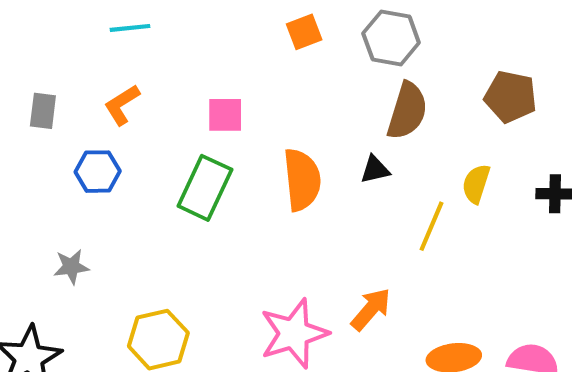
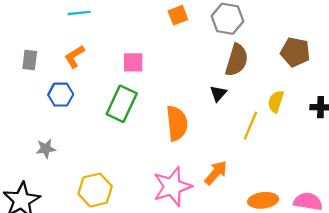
black triangle: (375, 170) -> (218, 93), turned -36
orange semicircle: (302, 180) -> (177, 123), moved

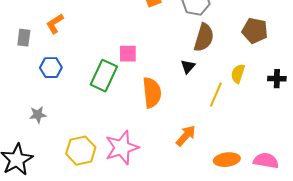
orange L-shape: (74, 57) -> (55, 24), moved
pink square: (133, 62) -> (128, 54), moved
pink star: (172, 187) -> (122, 148), moved

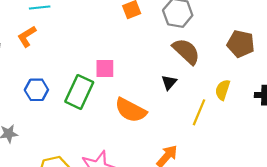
brown semicircle: (204, 38) -> (186, 51), turned -64
blue hexagon: (51, 68) -> (36, 90), moved
orange semicircle: (152, 93) -> (131, 110), turned 124

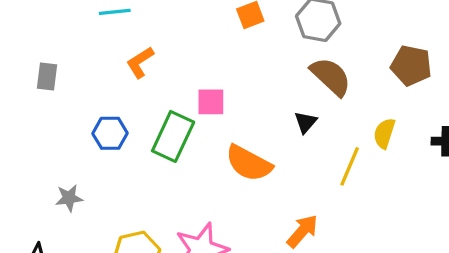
orange L-shape: (27, 36) -> (140, 62), moved

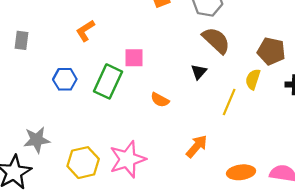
brown pentagon: (411, 66) -> (271, 51), moved
orange semicircle: (249, 163) -> (160, 100), size x0.6
gray star: (69, 198) -> (37, 140), moved, size x1.4

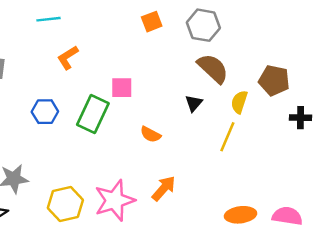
yellow semicircle: (253, 79) -> (239, 102), moved
orange arrow: (197, 146) -> (164, 188), moved

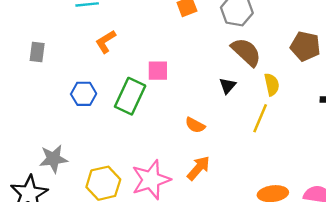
brown pentagon: (274, 80) -> (305, 46), moved
yellow semicircle: (239, 102) -> (272, 85), turned 150
orange semicircle: (151, 134) -> (195, 125), moved

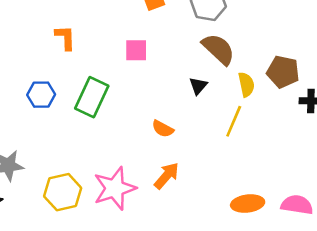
orange L-shape: (106, 42) -> (65, 38), turned 120
brown pentagon: (305, 46) -> (283, 72), moved
pink square: (158, 71) -> (136, 50), moved

